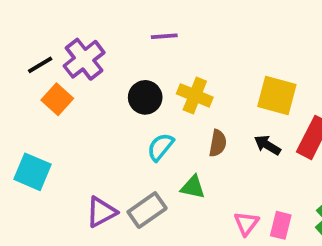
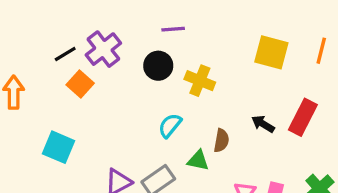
yellow square: (277, 95) -> (271, 52), moved
black circle: (145, 97) -> (158, 66), moved
brown semicircle: (218, 143) -> (221, 141), moved

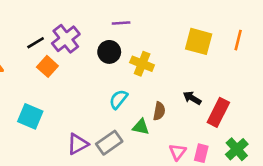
red rectangle: (303, 117) -> (218, 112), moved

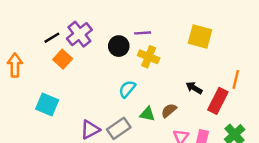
purple line: (121, 23) -> (143, 33), moved
orange line: (238, 40) -> (236, 79), moved
brown semicircle: (159, 111) -> (169, 110), moved, turned -140

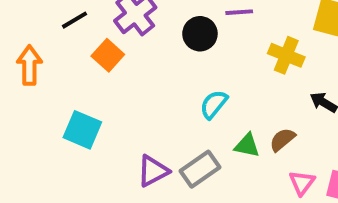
black line: (52, 38) -> (74, 20), moved
yellow cross: (149, 57) -> (286, 55), moved

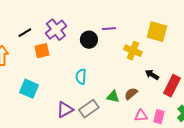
orange square: (108, 55) -> (42, 51), turned 35
cyan semicircle: (214, 104) -> (81, 77), moved, turned -35
pink triangle: (302, 183) -> (141, 116), turned 48

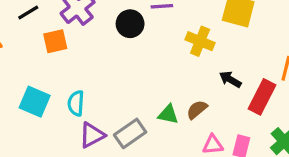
cyan semicircle: (81, 77) -> (76, 103), moved

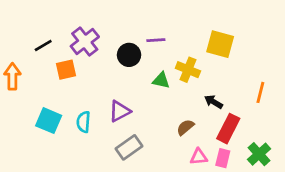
red rectangle: (262, 97) -> (228, 129), moved
green triangle: (168, 114) -> (161, 80), moved
purple triangle: (92, 135) -> (120, 111), moved

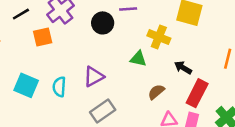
green triangle: (161, 80) -> (138, 59), moved

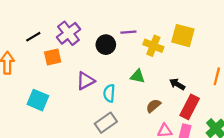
yellow cross: (159, 37) -> (153, 46), moved
purple triangle: (94, 77) -> (85, 81), moved
cyan semicircle: (59, 87) -> (109, 93), moved

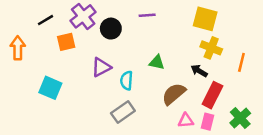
black circle: (106, 45) -> (111, 29), moved
yellow cross: (153, 46) -> (211, 48), moved
brown semicircle: (153, 106) -> (174, 94), size x1.5

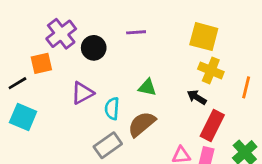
black line: (46, 20) -> (17, 83), moved
brown semicircle: (174, 94) -> (142, 124), moved

